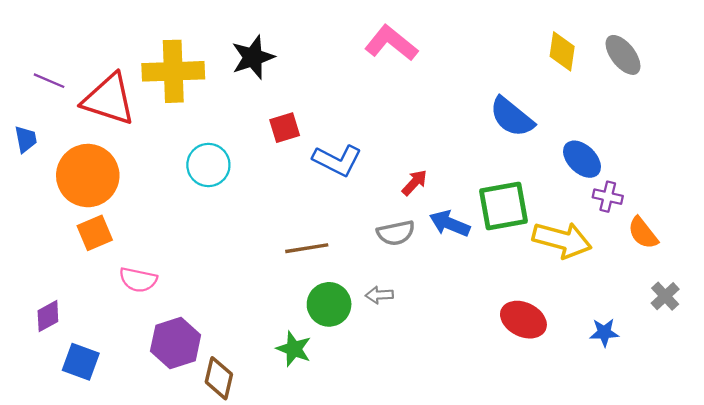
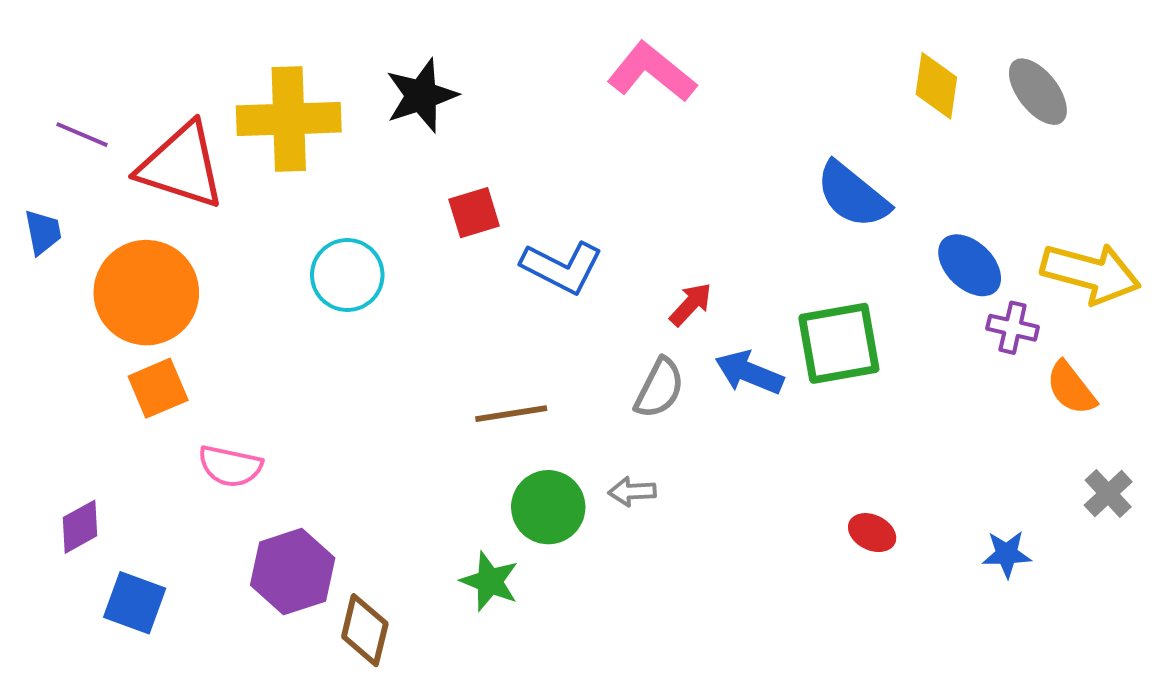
gray semicircle: (396, 233) -> (659, 388), turned -51
yellow arrow: (562, 240) -> (1091, 273), moved
red ellipse: (523, 320) -> (872, 533), size x0.6

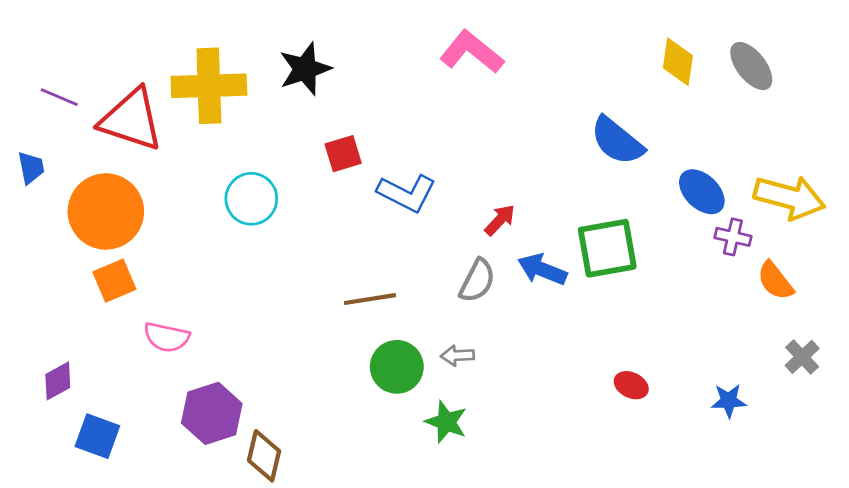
green star: (490, 581) -> (446, 422), moved

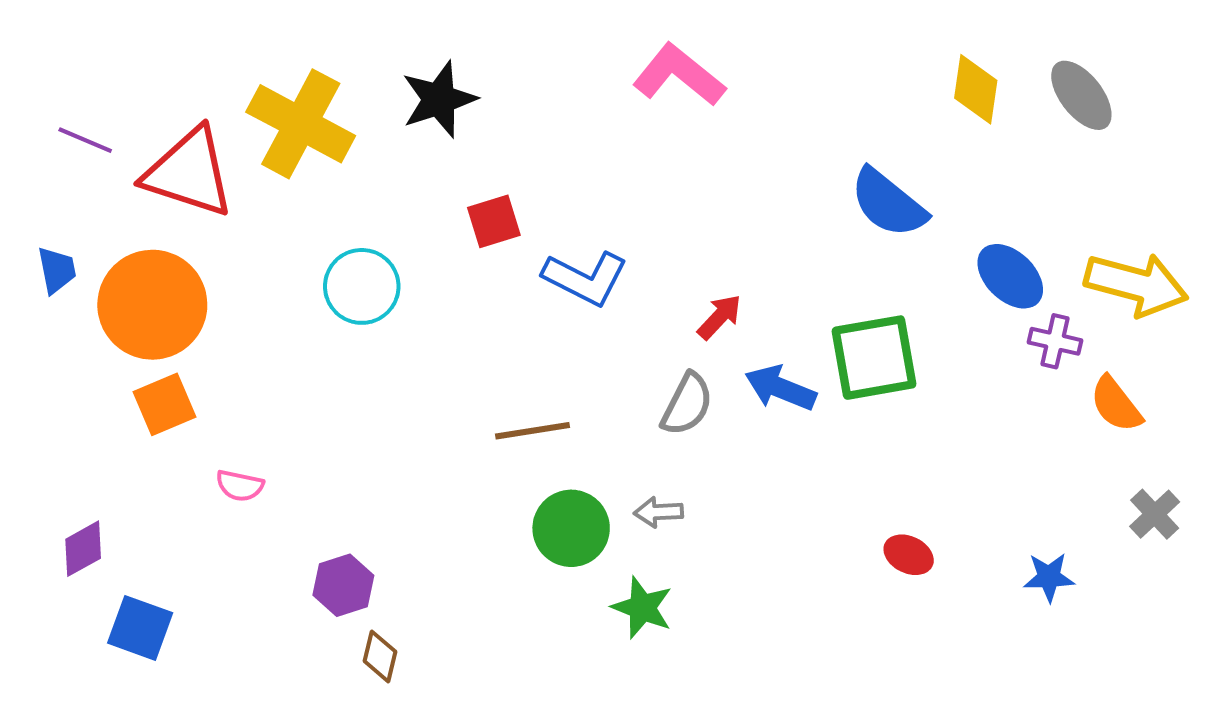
yellow cross: (209, 86) -> (301, 124), turned 30
blue trapezoid: (31, 168) -> (57, 270), moved
pink semicircle: (167, 337) -> (240, 486), size x0.7
purple hexagon: (212, 413) -> (343, 585), moved, size x0.7
brown diamond: (264, 456) -> (380, 656), size x0.7

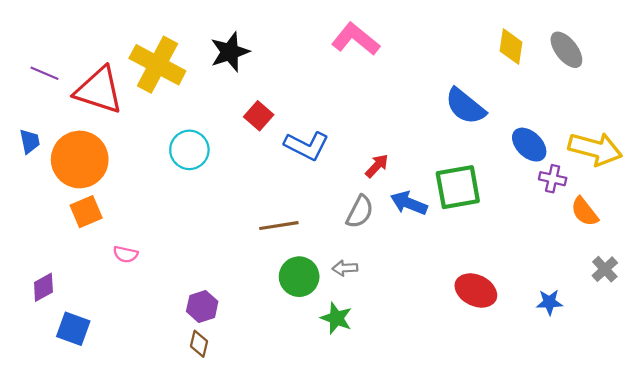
red square: (494, 221) -> (259, 116), turned -32
red ellipse: (909, 555) -> (476, 290), size x1.6
purple hexagon: (343, 585) -> (202, 306), moved

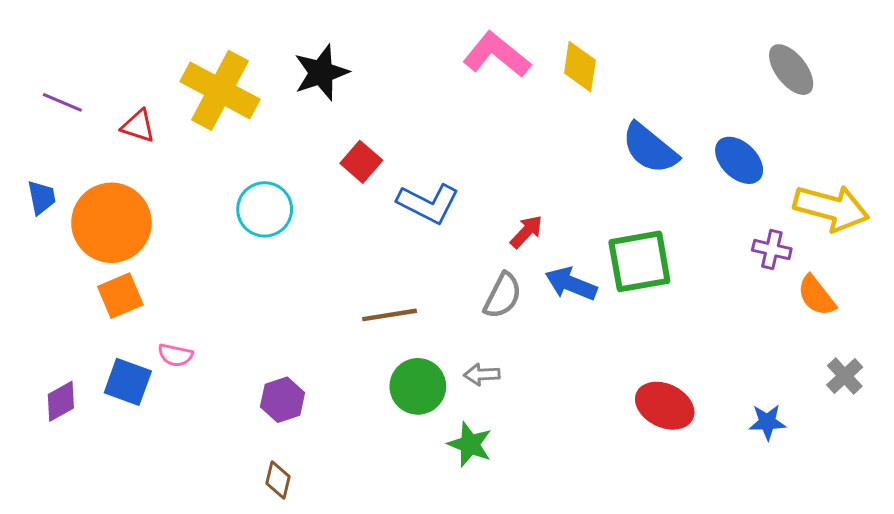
yellow diamond: (511, 47) -> (580, 67), moved
red triangle: (99, 90) -> (138, 126), size x0.5
blue ellipse: (529, 145) -> (739, 160), moved
purple hexagon: (202, 306) -> (282, 400), moved
blue square: (73, 329) -> (128, 382), moved

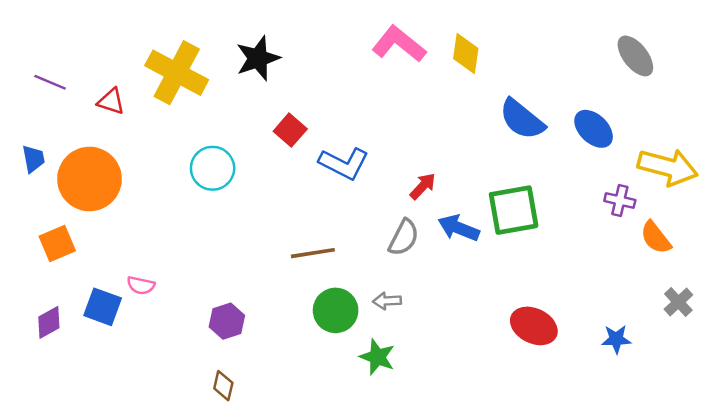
orange square: (120, 296) -> (57, 244), moved

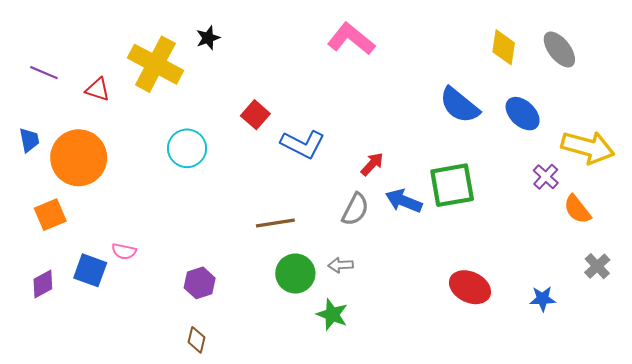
yellow diamond: (466, 54) -> (504, 47), moved
black star: (258, 58) -> (208, 38), moved, size x0.6
purple cross: (620, 201) -> (546, 177), turned 30

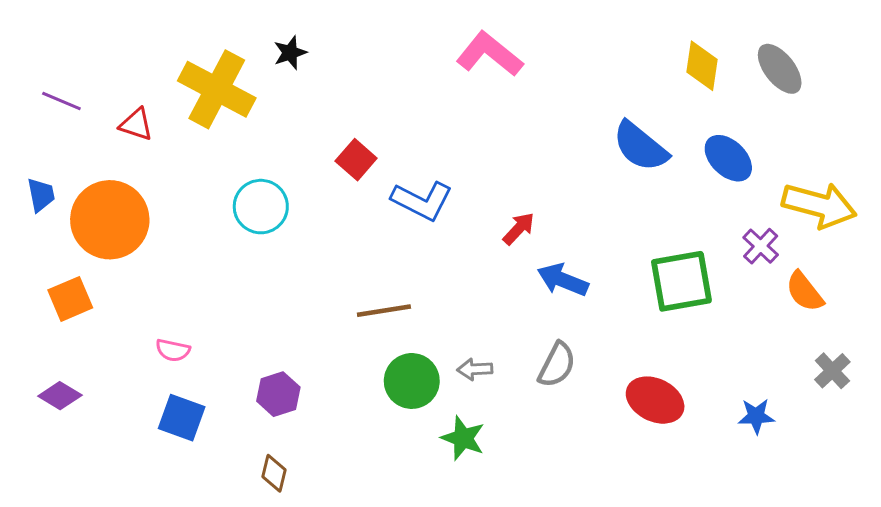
green square: (452, 185) -> (681, 281), moved
gray semicircle: (355, 209) -> (557, 365), moved
blue square: (90, 270) -> (182, 418), moved
purple diamond: (43, 284) -> (60, 396), turned 60

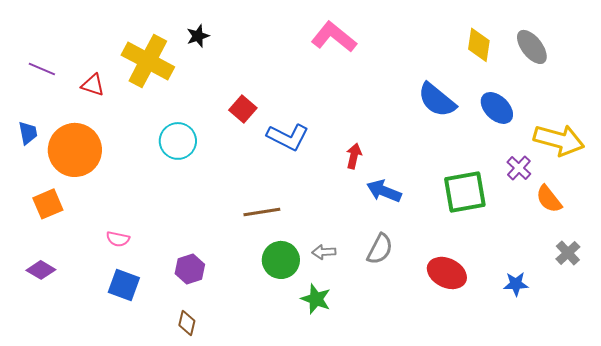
red arrow: (519, 229) -> (354, 156), turned -30

